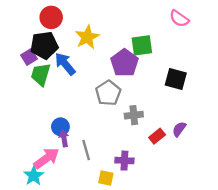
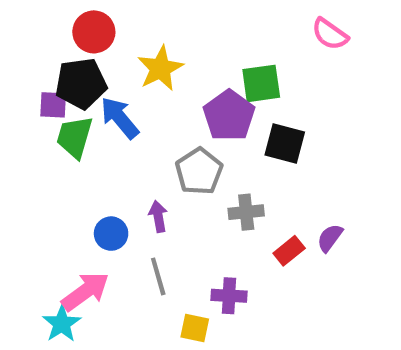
purple square: (29, 57) -> (53, 105), turned 35
black square: (176, 79) -> (285, 143), moved
purple arrow: (64, 138) -> (158, 216), moved

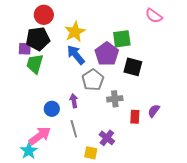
blue arrow: (120, 118) -> (76, 55), moved
red rectangle: (289, 251) -> (135, 117), turned -48
purple cross: (229, 296) -> (107, 138), turned 35

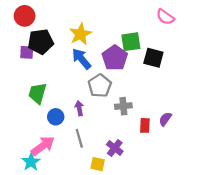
red circle: (44, 15) -> (25, 16), moved
green trapezoid: (35, 64) -> (37, 93), moved
black square: (133, 67) -> (153, 58), moved

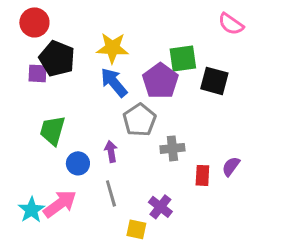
yellow star: (80, 34) -> (112, 48), turned 30
black pentagon: (41, 42) -> (57, 58), turned 30
cyan star: (31, 162) -> (31, 210), moved

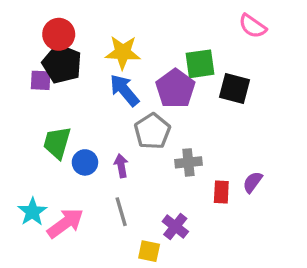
red circle: (34, 22) -> (59, 34), moved
blue circle: (78, 163) -> (85, 162), moved
cyan star: (31, 210) -> (32, 212), moved

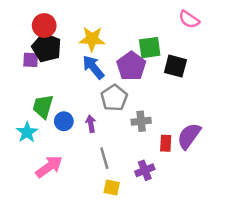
purple semicircle: (253, 182) -> (189, 136), size x1.6
cyan star: (32, 212) -> (27, 132), moved
gray line: (121, 212) -> (104, 158), moved
purple cross: (175, 226) -> (145, 170), moved, turned 30

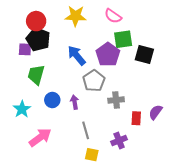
pink semicircle: (189, 19) -> (113, 16), moved
yellow star: (92, 39) -> (76, 16), moved
green trapezoid: (43, 107) -> (36, 75), moved
purple semicircle: (189, 136) -> (156, 112), size x0.7

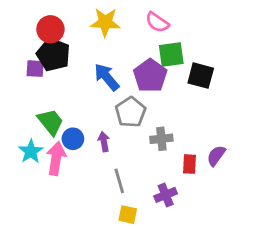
green trapezoid: (36, 75) -> (50, 122), moved, turned 125
pink arrow: (40, 137) -> (56, 158), moved, turned -45

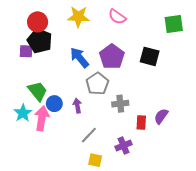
green square: (171, 55) -> (174, 24), moved
gray line: (119, 181) -> (89, 135), turned 60

